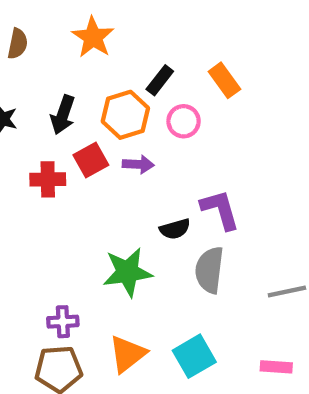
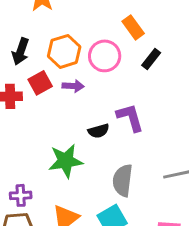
black rectangle: (160, 80) -> (151, 59), moved
pink circle: (184, 121) -> (105, 56), size x1.4
gray semicircle: (209, 270) -> (123, 180), moved

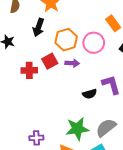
black arrow: (21, 51) -> (38, 27), moved
green star: (66, 161) -> (77, 129), moved
gray semicircle: (123, 180) -> (106, 128), turned 45

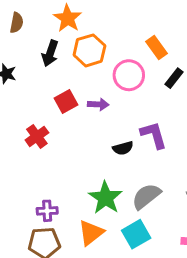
orange hexagon: (66, 40) -> (89, 50), moved
red cross: (29, 70) -> (37, 136), moved, turned -35
green star: (77, 129) -> (105, 198), turned -30

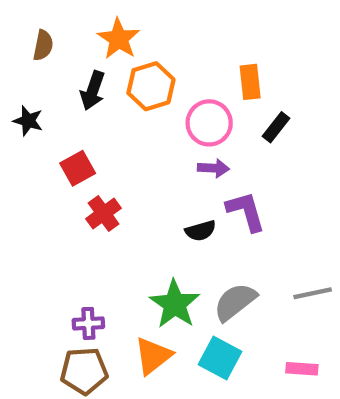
orange rectangle: (157, 48) -> (250, 82), turned 30
red square: (66, 101) -> (78, 168), moved
purple arrow: (98, 104) -> (213, 168), moved
red cross: (37, 136) -> (103, 213), moved
cyan square: (136, 234) -> (220, 358), turned -32

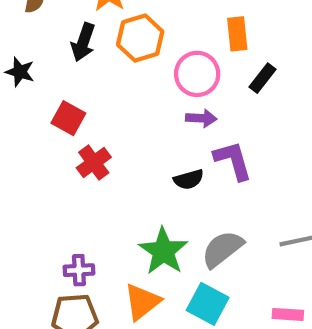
red square: (78, 168) -> (68, 118), turned -32

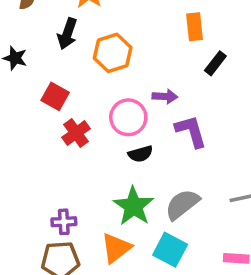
orange hexagon: (140, 38) -> (113, 53), moved
pink circle: (197, 74) -> (128, 117), moved
black semicircle: (189, 179) -> (140, 154), moved

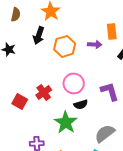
red square: (55, 96) -> (20, 101), moved
purple arrow: (165, 96) -> (95, 44), moved
green star: (134, 206) -> (66, 122), moved

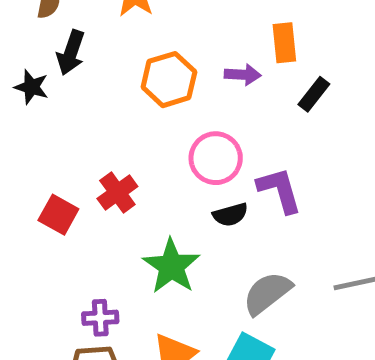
black arrow: (39, 35) -> (71, 53), moved
pink circle: (74, 83) -> (216, 158), moved
black semicircle: (81, 104) -> (230, 215), moved

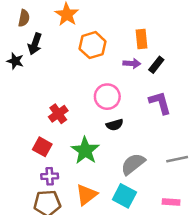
purple arrow: (243, 75) -> (132, 63), moved
orange hexagon: (169, 80) -> (93, 45), moved
purple L-shape: (279, 190) -> (160, 103), moved
red square: (58, 215) -> (42, 147), moved

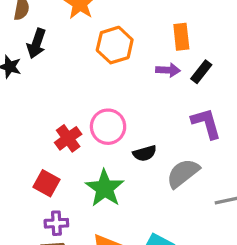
pink circle: (107, 97) -> (108, 127), moved
gray semicircle: (133, 164) -> (183, 173), moved

